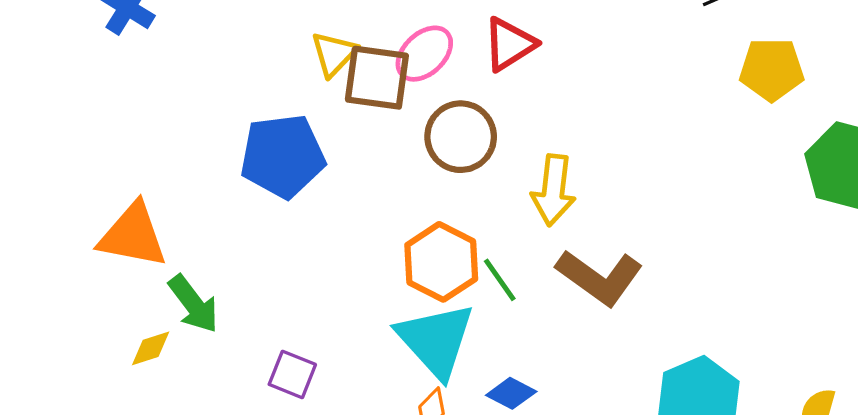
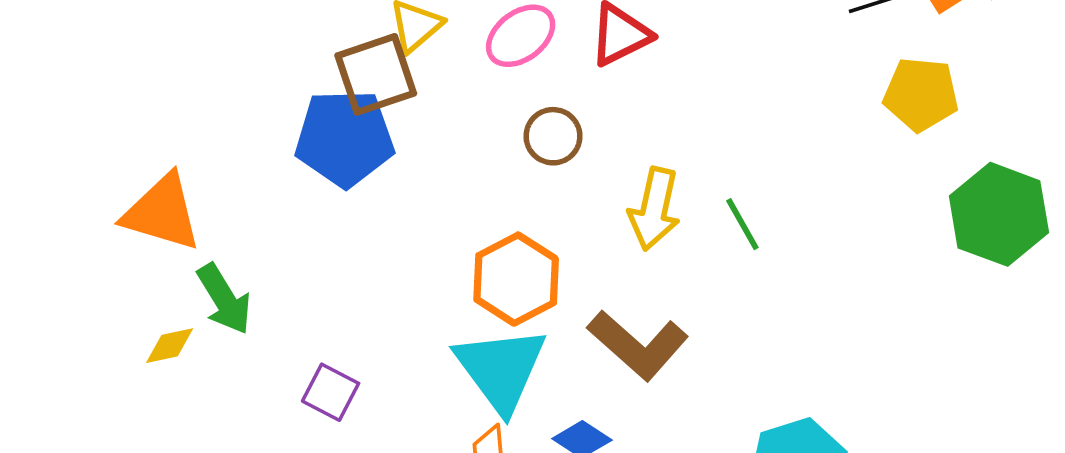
brown square: (377, 78) -> (376, 74), moved, turned -32
brown circle: (461, 137) -> (553, 136), size x0.7
brown L-shape: (600, 277) -> (638, 345), moved
green line: (500, 280) -> (742, 224), moved

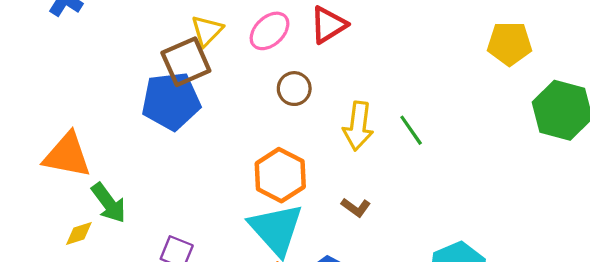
brown L-shape: (638, 345) -> (356, 207), size x0.5

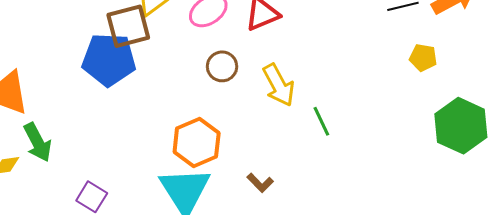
yellow pentagon: (510, 44) -> (423, 58), size x0.7
yellow arrow: (358, 126) -> (279, 85), moved, turned -45

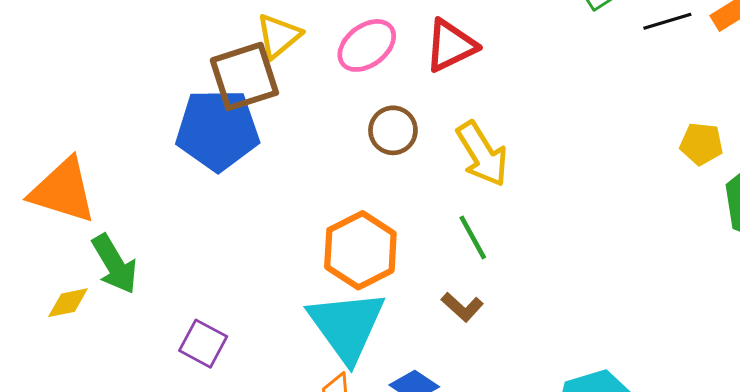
yellow pentagon: (423, 58) -> (702, 144), moved
green line: (321, 121) -> (473, 237), moved

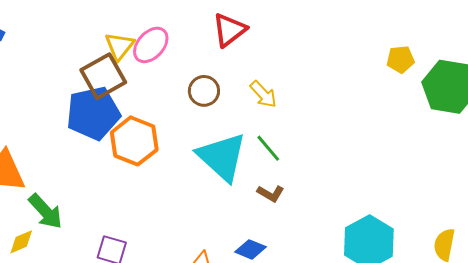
pink ellipse: (367, 45) -> (151, 45), moved
yellow arrow: (482, 154) -> (263, 94), size x0.7
orange hexagon: (360, 250) -> (134, 141), moved
cyan triangle: (347, 326) -> (222, 157), moved

